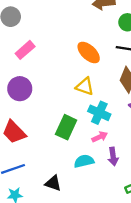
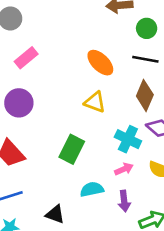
cyan cross: (99, 113) -> (128, 139), moved
pink arrow: (100, 137) -> (124, 169), moved
purple arrow: (113, 156) -> (124, 201), moved

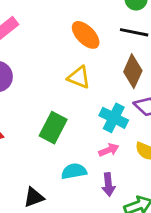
black triangle: (55, 214) -> (34, 197), turned -42

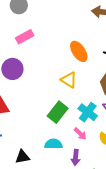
green rectangle: (53, 128) -> (58, 112), moved
pink arrow: (109, 150) -> (80, 134), turned 56

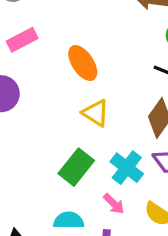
orange ellipse: (79, 51) -> (83, 63), moved

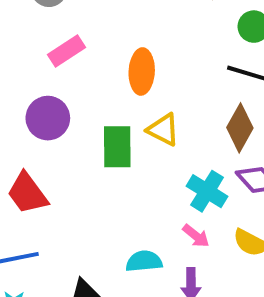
orange ellipse: (83, 63) -> (142, 71), turned 42
green rectangle: (76, 167) -> (117, 147), moved, turned -33

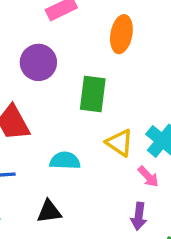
yellow triangle: (163, 130) -> (120, 143), moved
cyan semicircle: (144, 261) -> (65, 161), moved

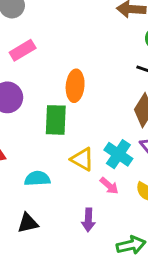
orange ellipse: (121, 34) -> (75, 86), moved
purple arrow: (139, 216) -> (88, 220), moved

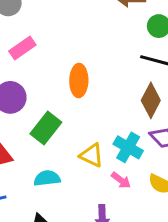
green rectangle: (56, 120) -> (46, 128), moved, turned 40

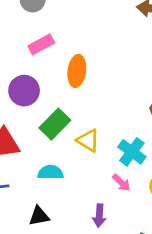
orange ellipse: (79, 80) -> (77, 71), moved
yellow triangle: (92, 155) -> (88, 140), moved

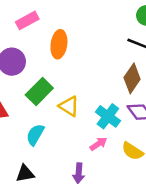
cyan semicircle: (50, 172) -> (35, 135), turned -60
pink arrow: (121, 183) -> (98, 144), turned -78

